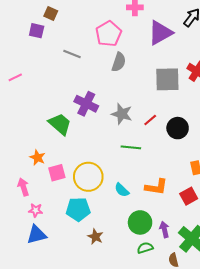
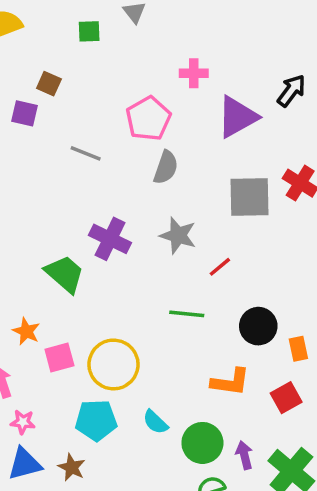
gray star: (122, 114) -> (178, 235), moved
black circle: (178, 128) -> (258, 326), moved
cyan semicircle: (122, 190) -> (155, 422), moved
brown star: (95, 237) -> (72, 467), moved

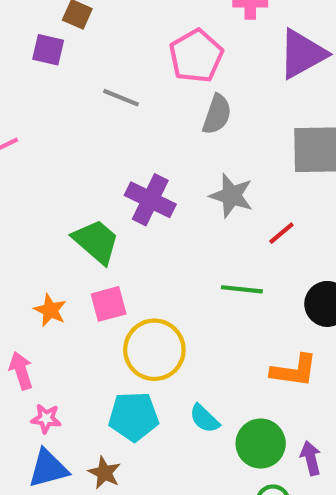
pink square: (59, 357) -> (109, 304), moved

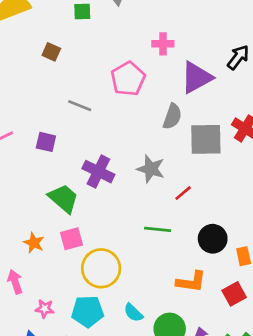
purple square: (48, 50) -> (46, 142), moved
gray semicircle: (217, 114) -> (172, 116), moved
pink star: (46, 419) -> (45, 309), moved

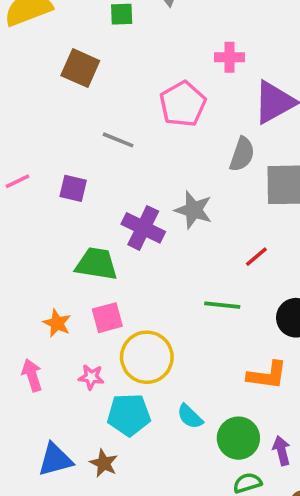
brown square: (51, 52) -> (80, 68), size x1.5
gray star: (151, 169) -> (194, 210), moved
green trapezoid: (63, 198) -> (97, 264), turned -32
pink star: (45, 309) -> (91, 377), moved

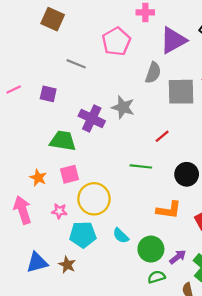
pink arrow: (32, 375) -> (23, 210), size x1.4
purple arrow: (282, 451) -> (178, 257), turned 66

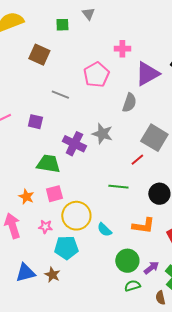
gray square: (181, 92) -> (154, 138), moved, turned 32
cyan semicircle: (121, 236) -> (104, 230), moved

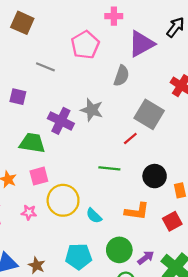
cyan pentagon: (66, 248) -> (78, 257), moved

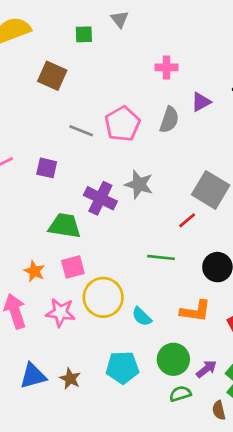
purple triangle: (141, 44) -> (201, 102), size x0.6
pink pentagon: (85, 45) -> (122, 124), moved
gray semicircle: (121, 76) -> (169, 120), moved
pink star: (29, 212) -> (60, 313), size x1.5

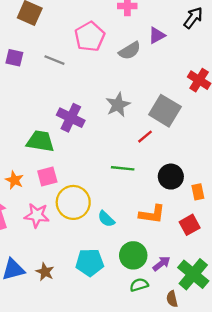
gray semicircle: (169, 120) -> (130, 51), turned 40
pink pentagon: (122, 124) -> (90, 37), moved
purple square: (47, 168) -> (14, 58), moved
gray star: (139, 184) -> (118, 105), moved, turned 30

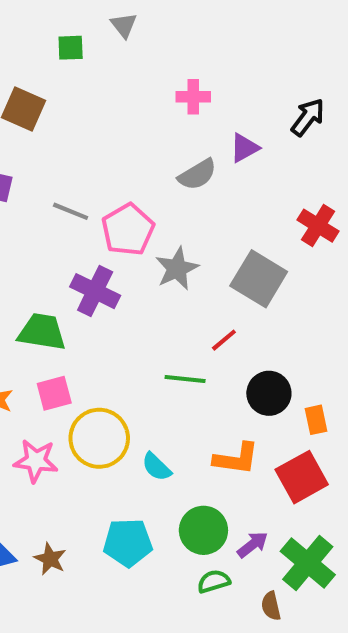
pink pentagon: (90, 37) -> (128, 230), moved
gray line: (54, 60) -> (71, 211), moved
red line: (145, 137) -> (224, 340), moved
red square: (190, 225) -> (302, 477), size x1.4

